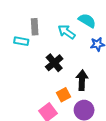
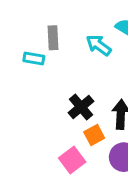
black cross: (54, 63) -> (81, 107), moved

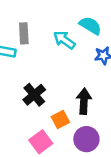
black cross: (81, 107) -> (34, 95), moved

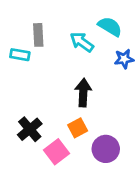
black cross: (34, 95) -> (30, 129), moved
black arrow: (84, 101) -> (83, 93), moved

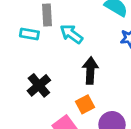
cyan arrow: (82, 42) -> (71, 34), moved
black cross: (30, 129) -> (39, 85), moved

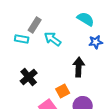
gray rectangle: (47, 15) -> (35, 25), turned 35
black arrow: (90, 71) -> (79, 67), moved

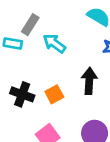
black cross: (29, 77) -> (22, 94), turned -30
orange square: (63, 91) -> (54, 94), moved

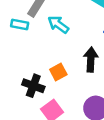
black cross: (22, 94) -> (33, 86), moved

